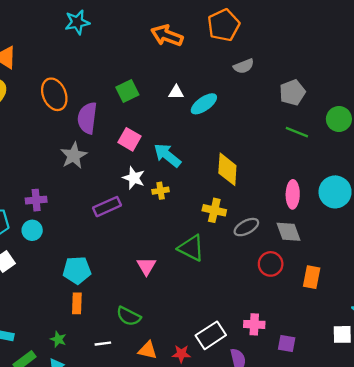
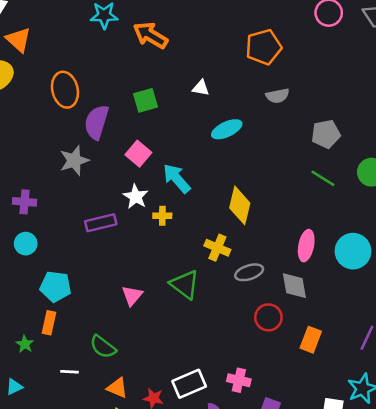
orange arrow: (167, 36) -> (150, 35), moved
white triangle: (176, 92) -> (201, 88), moved
cyan circle: (32, 230) -> (26, 244), moved
green star: (58, 339) -> (25, 344), moved

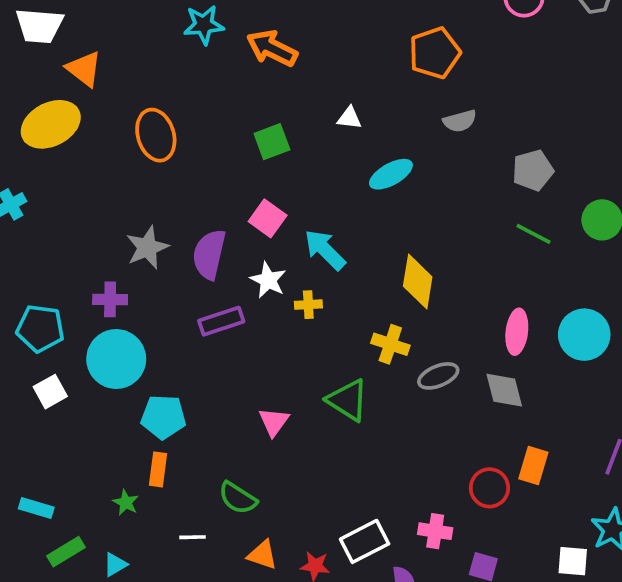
purple semicircle: (96, 122) -> (209, 254), moved
gray star: (74, 160) -> (147, 248), moved
cyan circle: (26, 244) -> (116, 359), size x1.8
red circle: (268, 317) -> (489, 488), moved

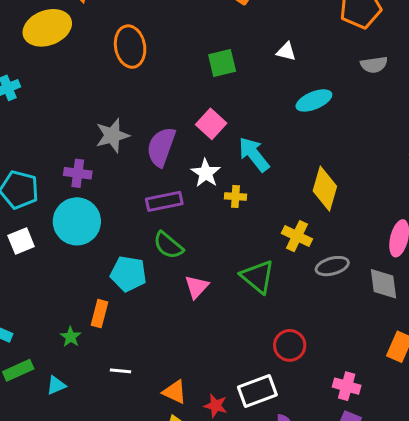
cyan pentagon: (163, 417) -> (128, 274), moved
red circle: (489, 488) -> (290, 345), moved
green semicircle: (238, 498) -> (168, 245), moved
pink cross: (435, 531) -> (347, 386), moved

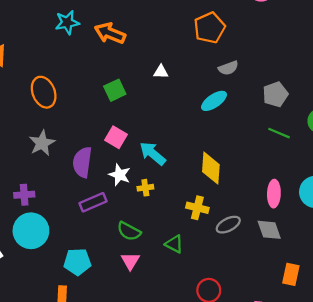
cyan ellipse: (314, 100) -> (214, 101), moved
gray star: (112, 135) -> (42, 143), moved
green semicircle: (168, 245) -> (129, 231), moved
green triangle: (258, 277) -> (174, 244), size x0.7

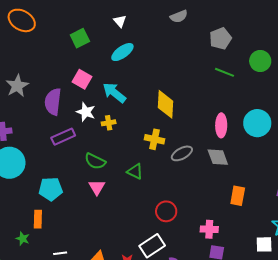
white triangle: (161, 72) -> (120, 21), turned 48
orange ellipse: (44, 92) -> (22, 20), moved, turned -36
cyan ellipse: (214, 101) -> (122, 52), moved

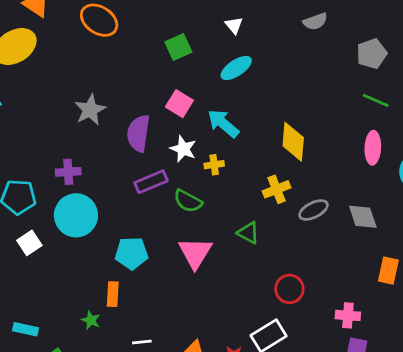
pink ellipse: (221, 125) -> (373, 148), moved
yellow cross: (155, 139) -> (277, 189), turned -36
green semicircle: (95, 161) -> (188, 201), moved
pink triangle: (97, 187) -> (195, 253), size x1.5

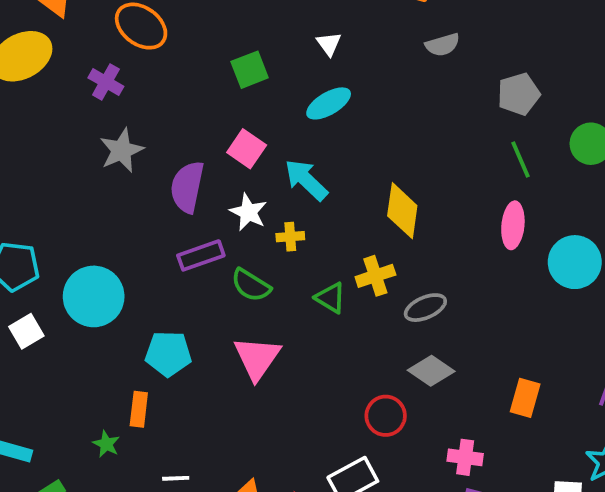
green line: (376, 100) -> (521, 159), turned 40
purple cross: (68, 172) -> (106, 82), moved, turned 30
gray diamond: (363, 217) -> (431, 371), moved, turned -40
green triangle: (248, 233) -> (330, 298), moved

